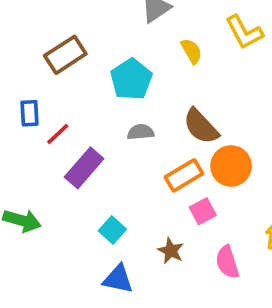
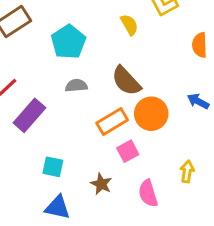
yellow semicircle: (191, 51) -> (129, 25), moved
cyan square: (112, 230) -> (53, 167), turned -30

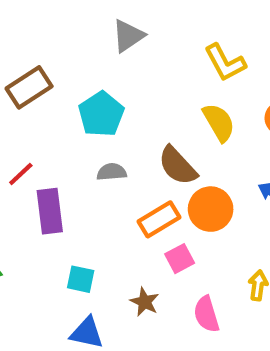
yellow semicircle: (129, 25) -> (219, 122), moved, size x1.4
purple rectangle: (29, 115) -> (50, 211), turned -48

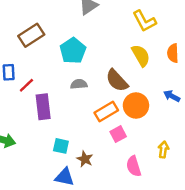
brown star: (145, 302) -> (85, 159), moved

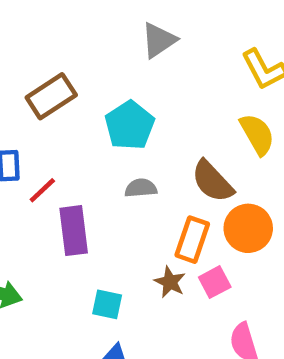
orange rectangle: (106, 111) -> (192, 240), turned -40
brown star: (85, 159) -> (170, 282), moved

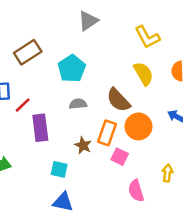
brown star: (170, 282) -> (83, 145), moved
pink square: (215, 282) -> (120, 157), turned -36

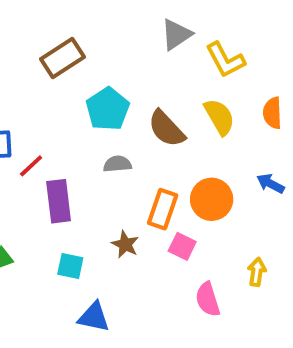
gray triangle: (88, 21) -> (176, 34), moved
brown rectangle: (28, 52) -> (62, 58), moved
brown semicircle: (118, 100) -> (166, 129), moved
brown star: (83, 145) -> (125, 244), moved
cyan square: (59, 169) -> (70, 266), moved

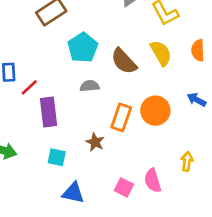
pink square: (182, 246) -> (124, 187), moved

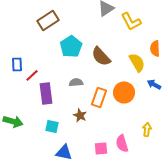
yellow semicircle: (161, 53) -> (137, 62), moved
gray semicircle: (90, 86) -> (76, 82), moved
pink square: (124, 187) -> (101, 148), turned -32

